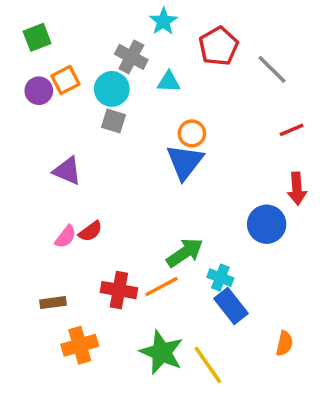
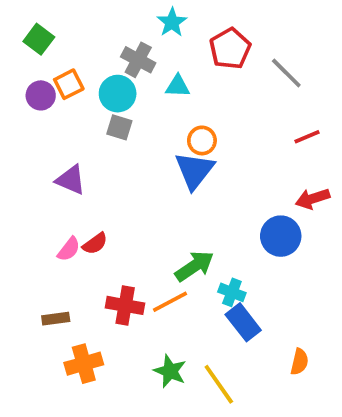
green square: (37, 37) -> (39, 39), turned -32
red arrow: (297, 189) -> (313, 199), turned 76
green star: (162, 352) -> (170, 371), size x0.7

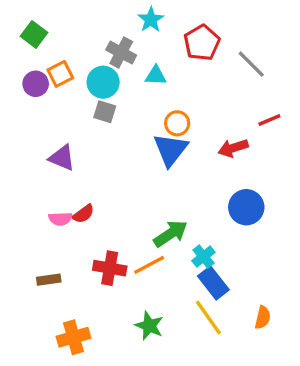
red arrow: (313, 199) -> (233, 148), moved
pink semicircle: (69, 249) -> (60, 219), turned 50
cyan cross: (232, 292) -> (203, 257), turned 30
orange cross: (84, 364) -> (73, 337), moved
yellow line: (219, 384) -> (208, 317), moved

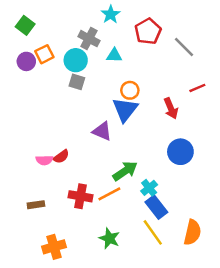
red arrow: (233, 148) -> (171, 108), turned -95
purple triangle: (62, 158) -> (102, 131), moved
orange semicircle: (263, 317) -> (192, 232), size x1.5

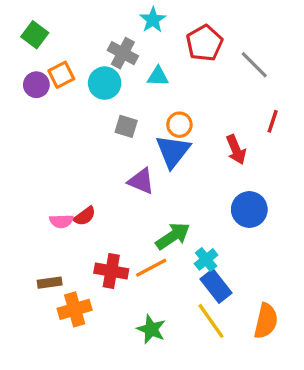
gray square: (77, 82) -> (126, 126), moved
red line: (197, 88) -> (273, 121), turned -49
orange cross: (54, 247) -> (75, 309), moved

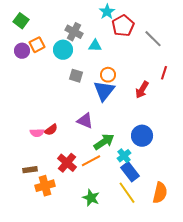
cyan star: (153, 20) -> (107, 12), moved
red arrow: (236, 150) -> (142, 90), turned 54
purple triangle: (141, 181) -> (85, 121), moved
blue circle: (249, 209) -> (142, 136), moved
red cross: (111, 271) -> (67, 163), turned 30

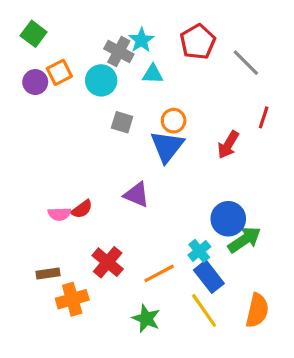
cyan star: (107, 12) -> (141, 40), moved
green arrow: (104, 142) -> (244, 240), moved
orange line: (91, 161) -> (159, 273), moved

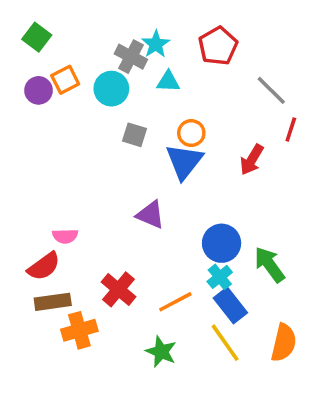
gray line: (246, 63) -> (271, 90), moved
red semicircle: (82, 209) -> (44, 266), moved, size x1.4
blue circle: (228, 219) -> (222, 243), moved
green arrow: (244, 240) -> (269, 265), turned -92
brown rectangle: (48, 273) -> (53, 302), size x1.4

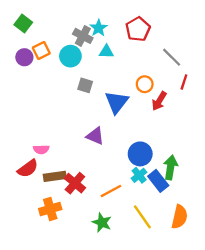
orange circle: (191, 133) -> (145, 84), moved
green arrow: (269, 265) -> (171, 167), turned 45
brown rectangle: (53, 302) -> (55, 176), moved
blue rectangle: (230, 305) -> (158, 181), moved

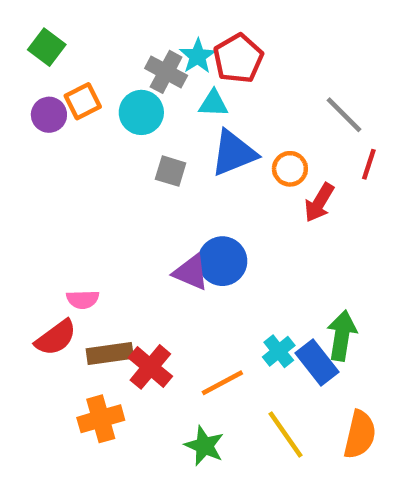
red pentagon: (138, 29) -> (238, 58), moved
blue triangle: (117, 102) -> (234, 153), moved, turned 30
blue circle: (140, 154) -> (222, 261), moved

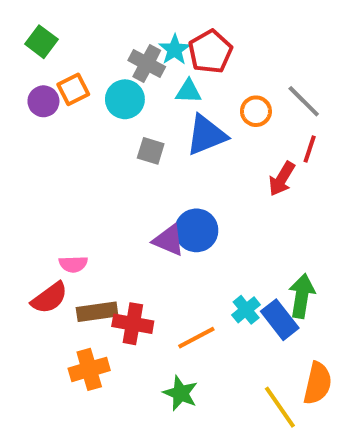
red line: (369, 164) -> (310, 149), moved
orange circle: (290, 169) -> (256, 111), moved
red cross: (150, 367) -> (133, 324), turned -30
yellow line: (285, 435) -> (280, 407), moved

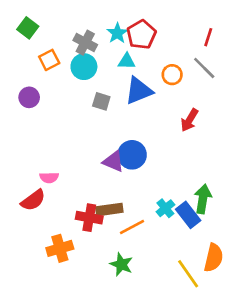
gray cross: (147, 64) -> (85, 43), moved
purple circle: (43, 101) -> (29, 97), moved
red line: (310, 149) -> (208, 37), moved
brown rectangle: (97, 312) -> (109, 210), moved

